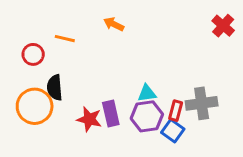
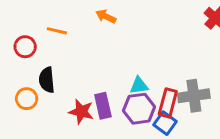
orange circle: (35, 106) -> (27, 99), size x0.6
red rectangle: (176, 111) -> (168, 103), size x1.4

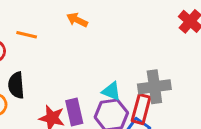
cyan triangle: (139, 86) -> (111, 91), turned 30
gray cross: (194, 96) -> (154, 87), moved

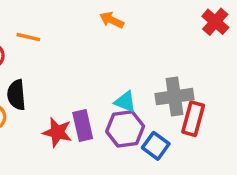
orange arrow: (77, 20) -> (112, 20), moved
red rectangle: (141, 109) -> (193, 119), moved

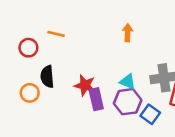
orange arrow: (112, 20) -> (128, 33), moved, turned 66
red star: (57, 132) -> (85, 85), moved

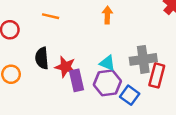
orange line: (56, 34) -> (51, 16), moved
black semicircle: (47, 77) -> (42, 58), moved

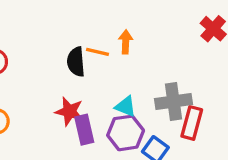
orange line: (51, 16) -> (97, 52), moved
black semicircle: (42, 58) -> (76, 62), moved

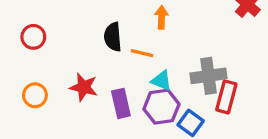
orange line: (97, 52) -> (142, 53), moved
red star: (69, 111) -> (84, 87), moved

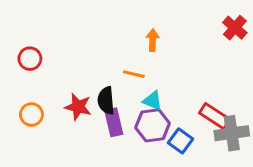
black semicircle: (113, 37) -> (106, 101), moved
gray cross: (209, 76) -> (232, 133), moved
red rectangle: (226, 97) -> (215, 116), turned -72

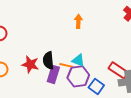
orange line: (134, 74) -> (66, 65), moved
purple rectangle: (114, 122) -> (53, 74), turned 30

